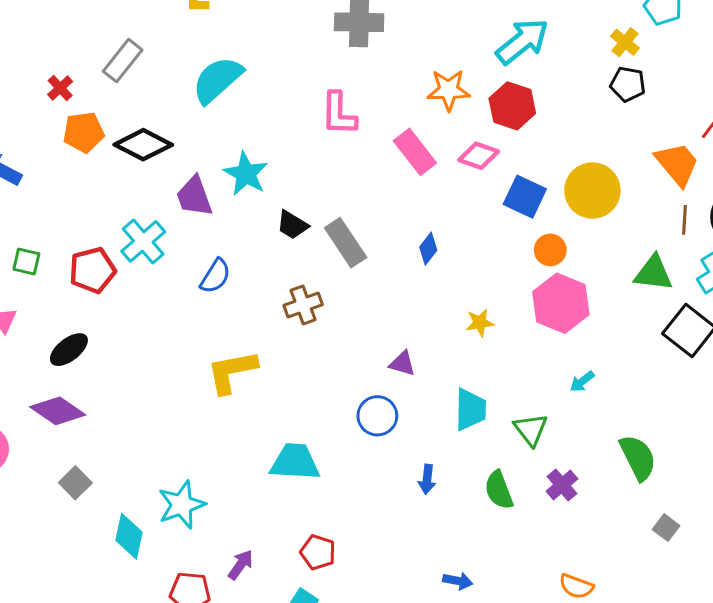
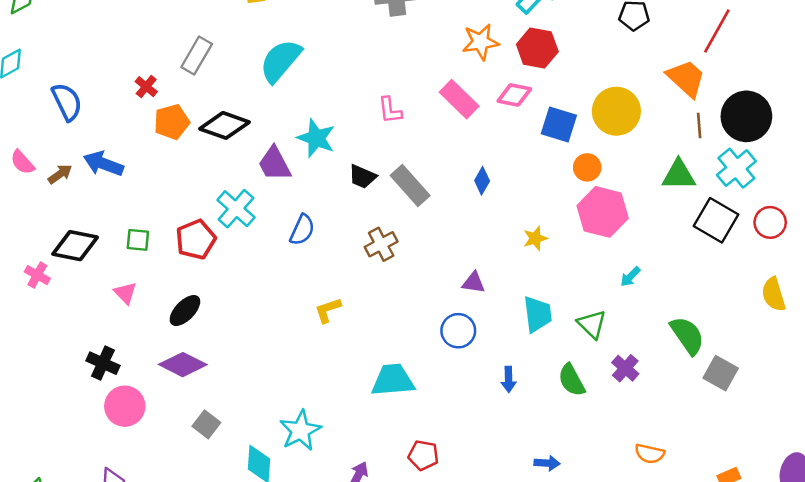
pink L-shape: (339, 114) -> (390, 110), moved, size x0.7
yellow L-shape: (232, 372) -> (328, 310), size x0.6
gray square: (666, 528) -> (721, 373), moved, size x1.5

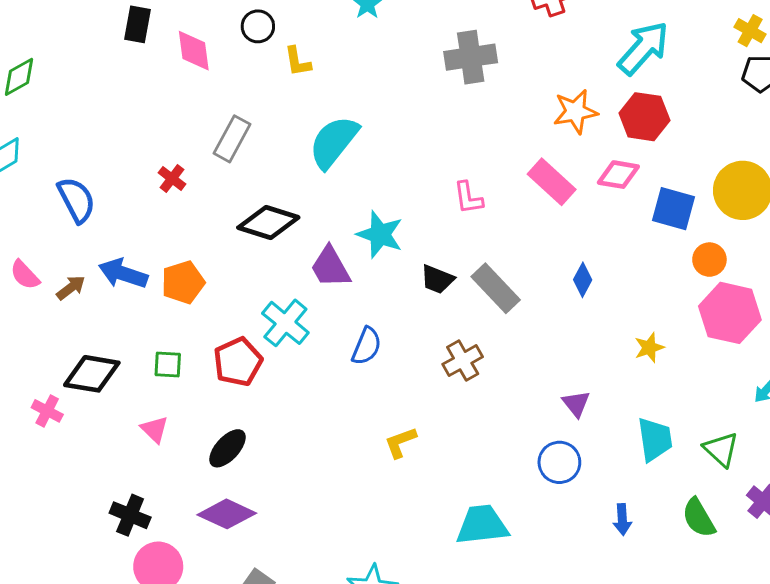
orange pentagon: (172, 122) -> (183, 282), moved
purple triangle: (474, 283) -> (576, 404), turned 45

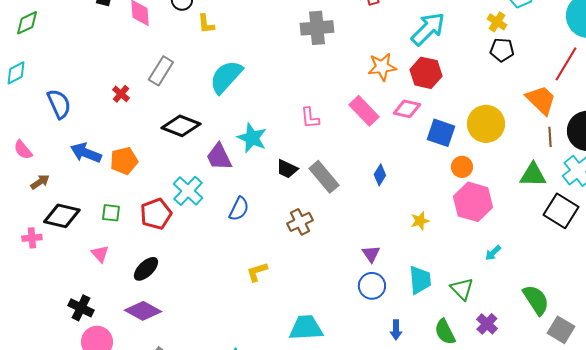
brown arrow: (71, 288) -> (40, 182), moved
pink cross: (47, 411) -> (32, 238), turned -36
blue circle: (559, 462) -> (372, 286), moved

